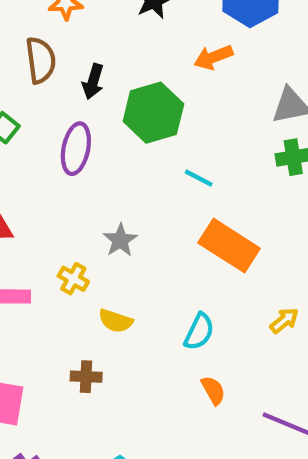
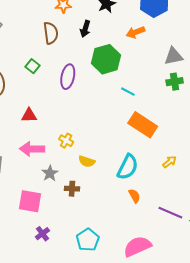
black arrow: (93, 82) -> (85, 29), moved
gray star: (120, 240) -> (50, 173), moved
cyan semicircle: (199, 332) -> (128, 167), size x1.4

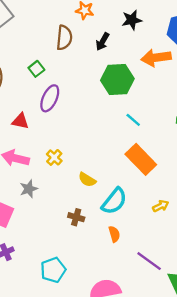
orange arrow: (136, 32) -> (156, 58), size x1.4
purple ellipse: (68, 77) -> (50, 98), moved
yellow semicircle: (87, 161) -> (87, 180), moved
brown cross: (72, 189) -> (76, 217), moved

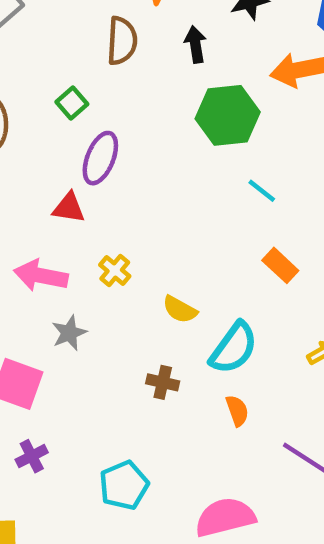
black arrow: (103, 42) -> (195, 44), turned 144
red triangle: (20, 121) -> (69, 208), moved
orange rectangle: (141, 159) -> (280, 265), size x0.6

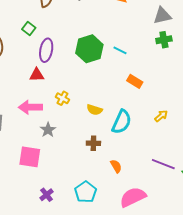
green hexagon: (228, 115) -> (89, 49), moved
orange semicircle: (237, 411) -> (116, 166), moved
purple cross: (32, 456) -> (47, 195), moved

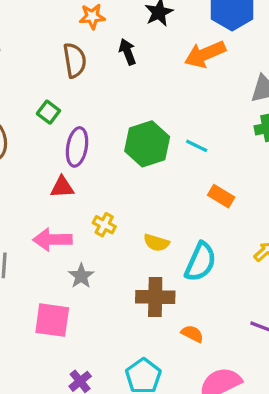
brown cross: (93, 143) -> (155, 297), size x1.6
orange semicircle: (116, 166) -> (192, 334), turned -32

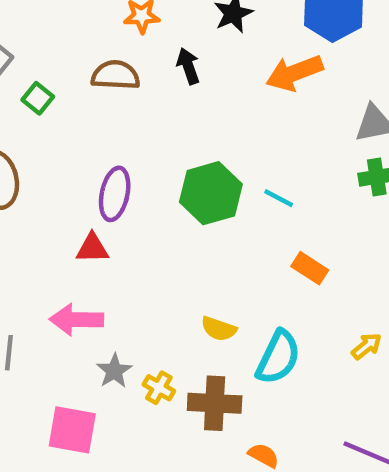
brown semicircle: (75, 60) -> (115, 75), turned -80
green square: (48, 112) -> (38, 98), moved
yellow cross: (104, 225) -> (159, 388), moved

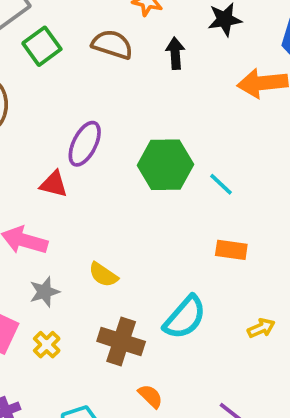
green square: (38, 98) -> (42, 46), size x1.4
orange rectangle: (310, 268) -> (231, 250), turned -40
yellow semicircle: (219, 329) -> (103, 275), moved
yellow cross: (159, 388) -> (47, 345), moved

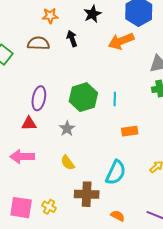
cyan line: (221, 184) -> (115, 99), turned 64
yellow semicircle: (103, 275) -> (68, 163), turned 35
gray star: (44, 292) -> (67, 129), moved
orange semicircle: (150, 396) -> (118, 216), moved

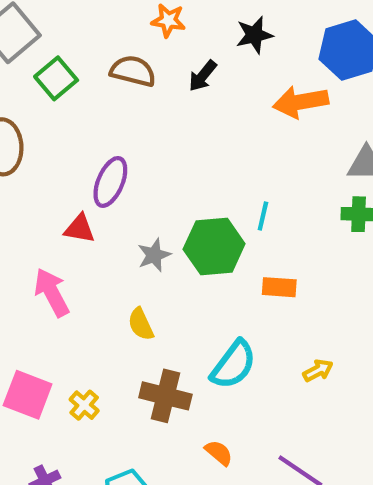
black arrow: (72, 39) -> (203, 76), turned -133
green hexagon: (83, 97) -> (214, 247), moved
pink arrow: (22, 157) -> (52, 292), turned 50

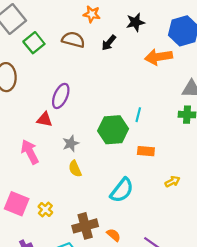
gray star: (154, 255) -> (71, 143), moved
yellow arrow: (318, 371) -> (172, 182), moved
brown cross: (165, 396) -> (85, 226), moved, turned -30

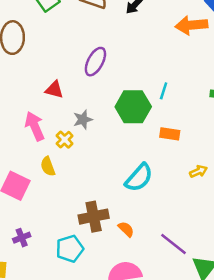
purple ellipse: (61, 96) -> (95, 62), moved
yellow semicircle: (75, 169) -> (48, 166), moved
yellow cross: (45, 210) -> (65, 140), moved

